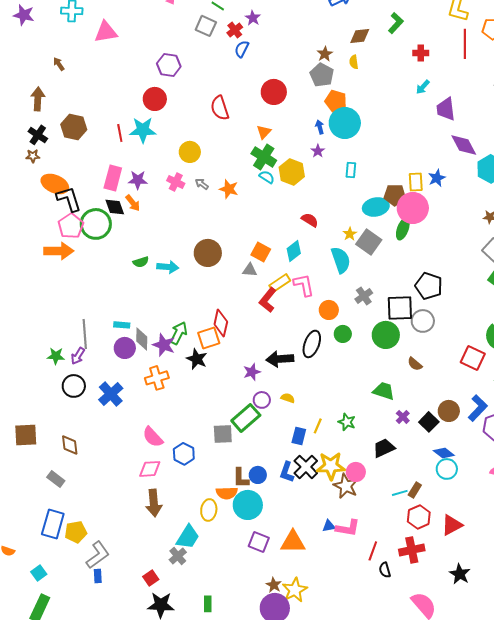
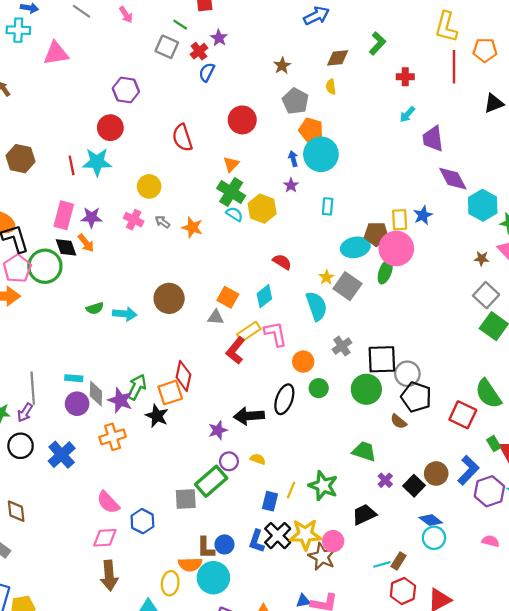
brown star: (325, 54) -> (282, 66), moved
black pentagon: (429, 286) -> (416, 397), moved
green star: (347, 422) -> (323, 486), size x1.5

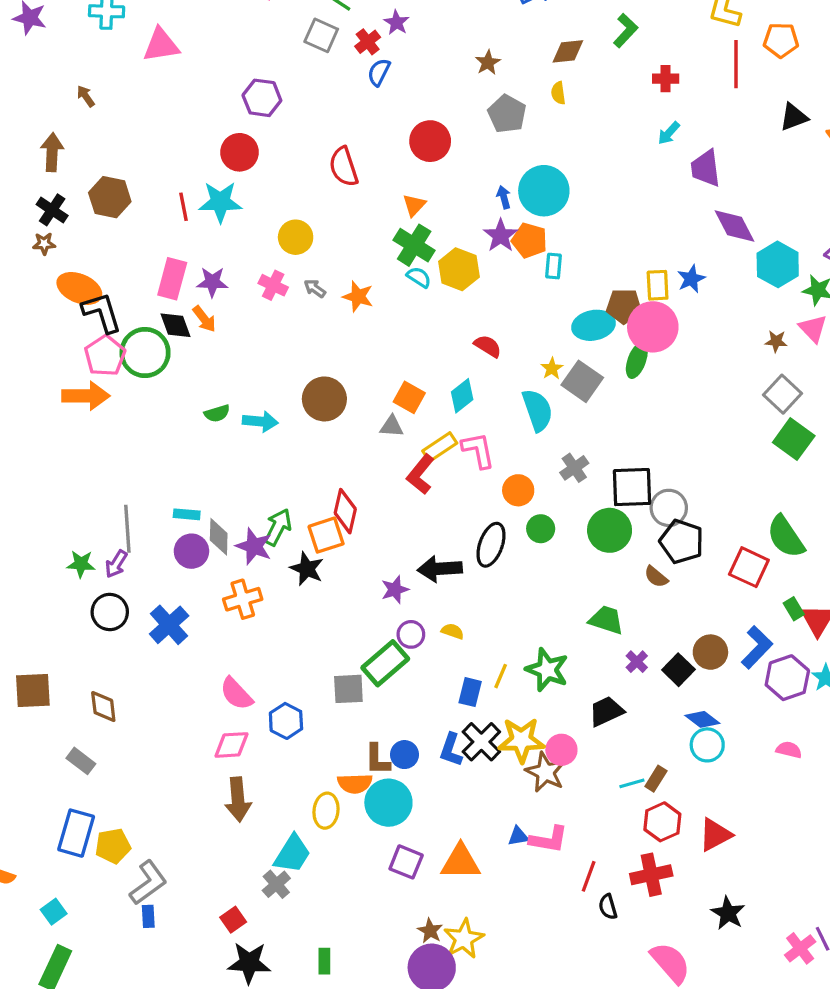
orange pentagon: (311, 130) -> (529, 240), moved
purple star: (291, 185) -> (501, 236), size x1.5

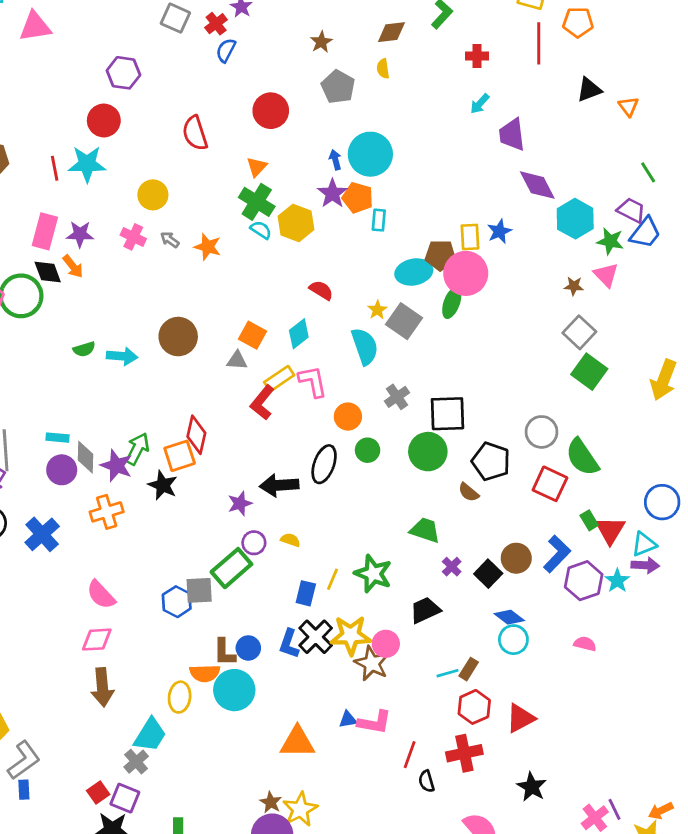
gray circle: (669, 508) -> (542, 432), moved
blue hexagon: (286, 721) -> (177, 602), moved
purple square: (406, 862) -> (125, 798), moved

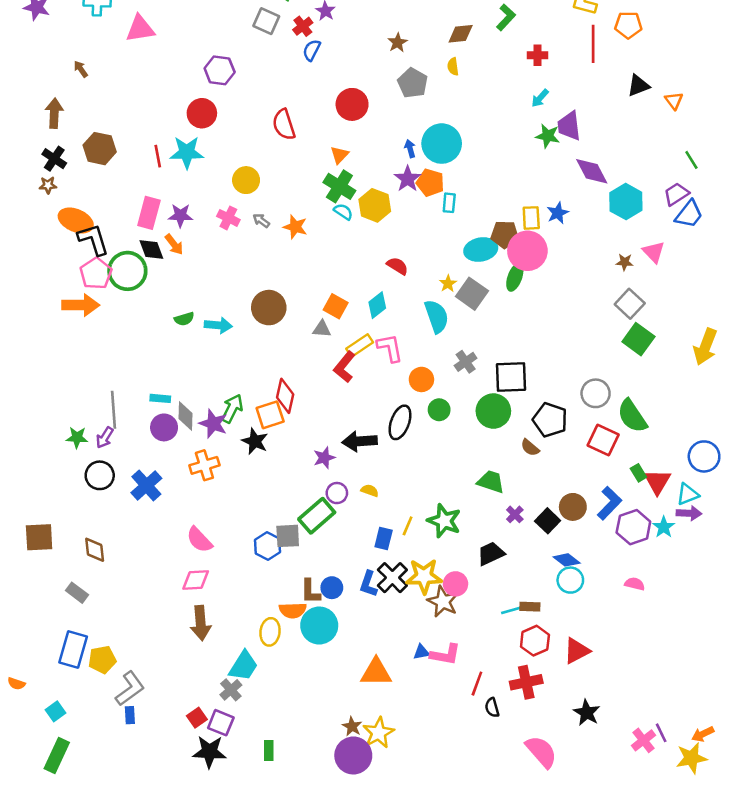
purple trapezoid: (631, 210) -> (676, 194), turned -60
green star: (610, 241) -> (548, 136), moved
brown rectangle: (469, 669) -> (530, 607), turned 60

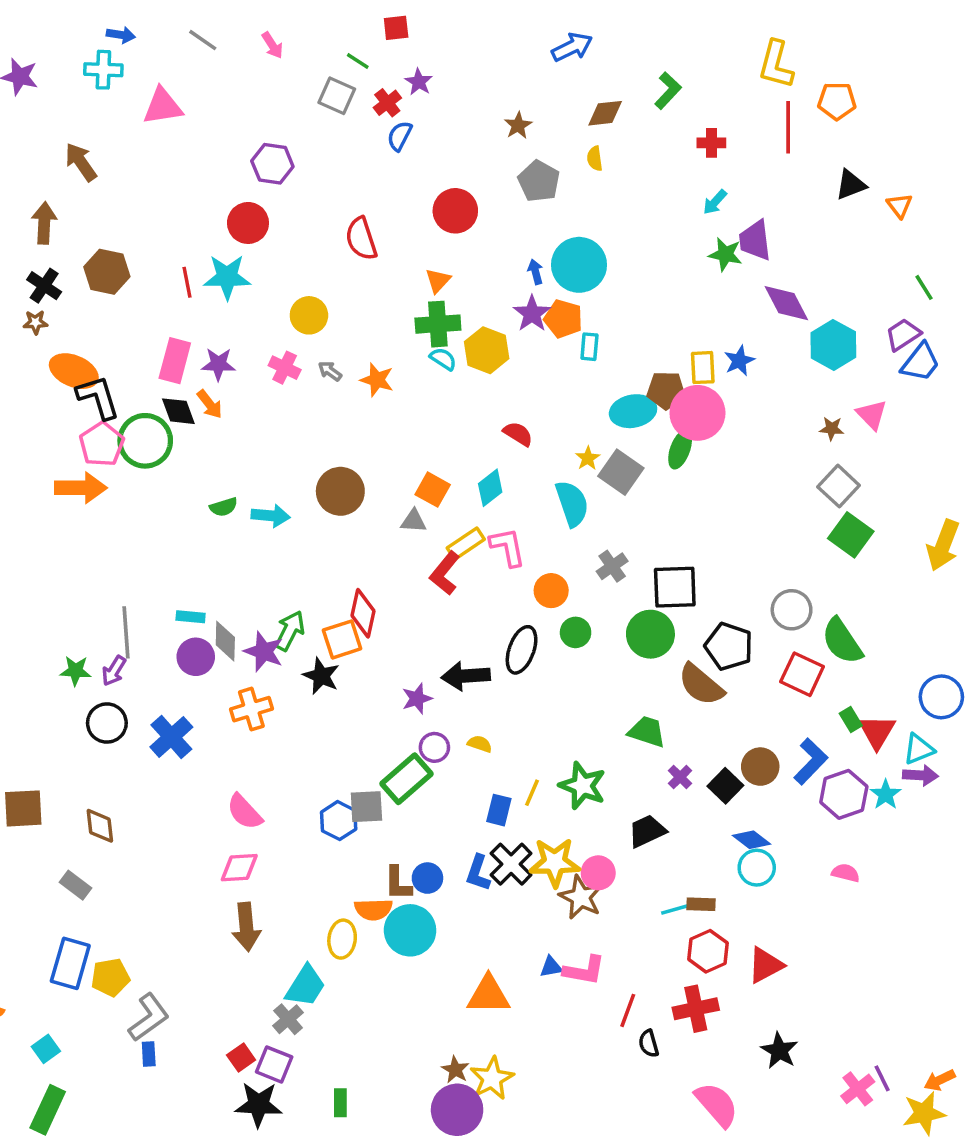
brown arrow: (81, 69) -> (81, 162), size x1.6
green cross: (339, 186) -> (438, 324), turned -36
brown semicircle: (530, 448) -> (701, 685), size x1.8

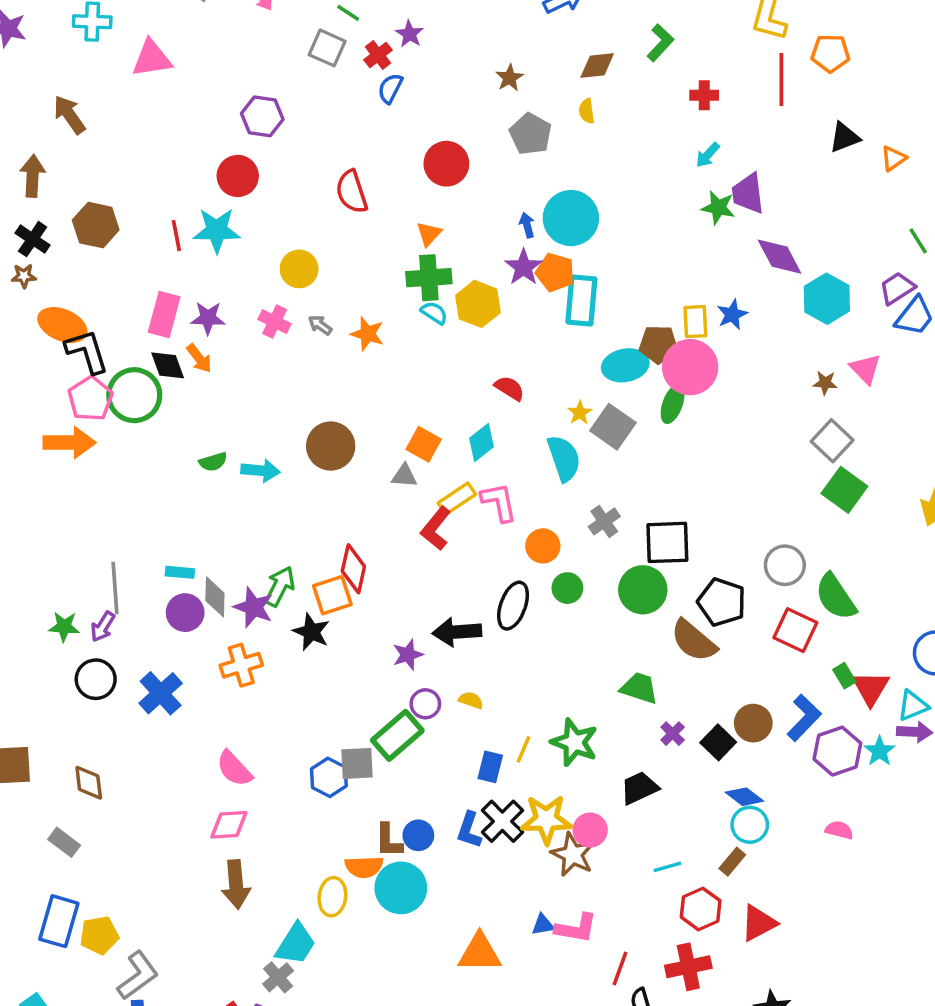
orange triangle: (900, 206) -> (894, 158), turned 32
cyan rectangle: (589, 347) -> (581, 300), size x1.8
brown rectangle: (701, 904) -> (732, 862), moved, turned -52

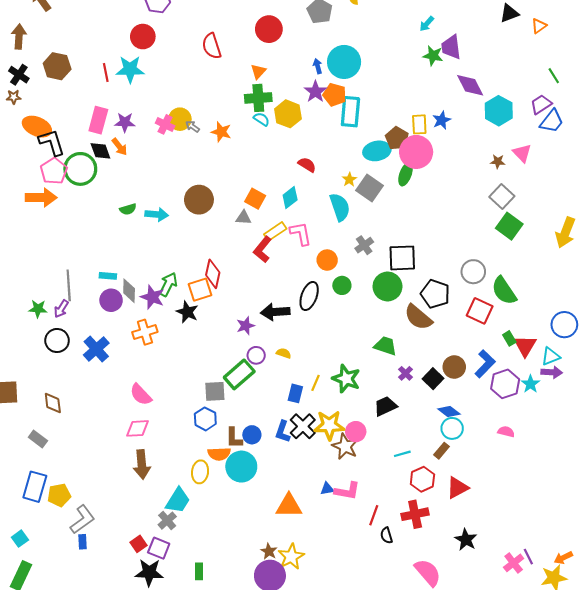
yellow circle: (299, 269) -> (180, 119), moved
brown pentagon: (659, 344) -> (397, 138), turned 30
blue hexagon: (329, 777) -> (205, 419), moved

